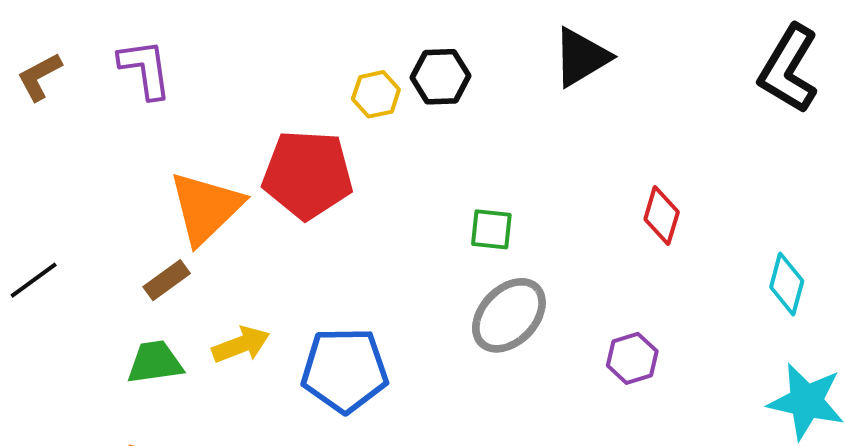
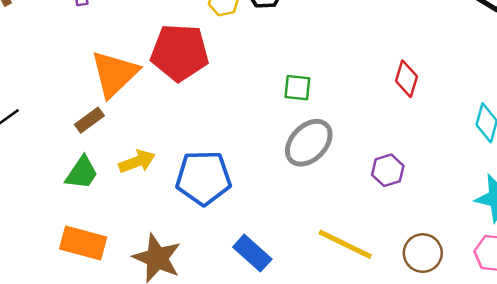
green trapezoid: (155, 362) -> (82, 173), turned 132

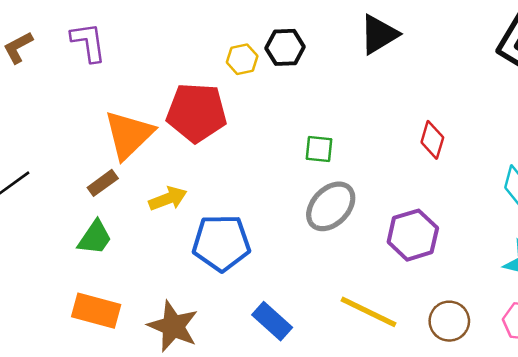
yellow arrow: (137, 162) -> (168, 199), moved
purple hexagon: (388, 170) -> (413, 235), size x1.5

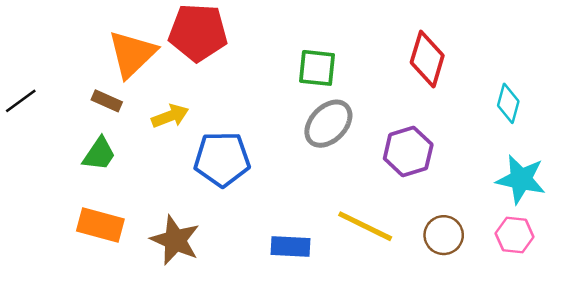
red diamond: (432, 140) -> (427, 59), size x1.5
green square: (319, 149) -> (317, 68), size x1.4
brown rectangle: (103, 183) -> (107, 101), turned 60
blue rectangle: (272, 321) -> (290, 246), moved, turned -39

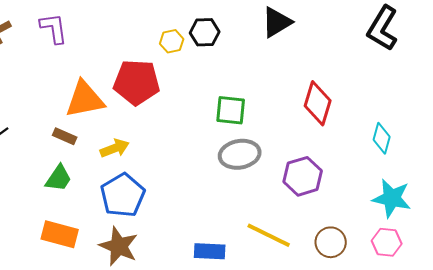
orange triangle: (132, 54) -> (85, 99), turned 33
gray ellipse: (328, 124) -> (240, 154), turned 36
blue pentagon: (222, 159) -> (123, 195), moved, turned -30

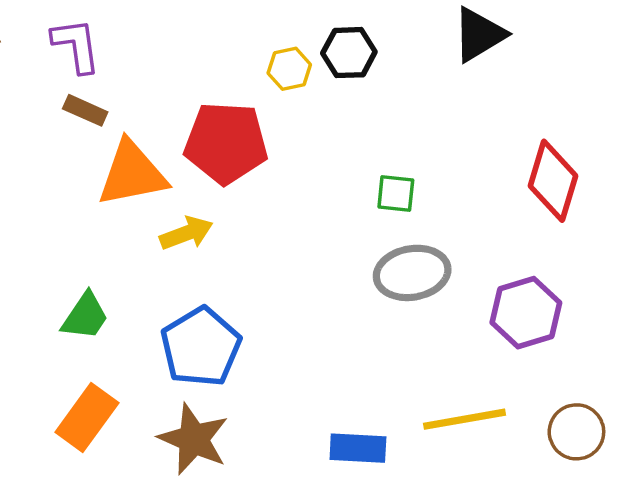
green square: (231, 110) -> (396, 193), size x0.7
brown rectangle: (65, 136) -> (85, 110), moved
yellow arrow: (115, 148) -> (186, 233), moved
orange rectangle: (60, 234) -> (87, 417), turned -69
yellow line: (269, 235) -> (464, 419), turned -36

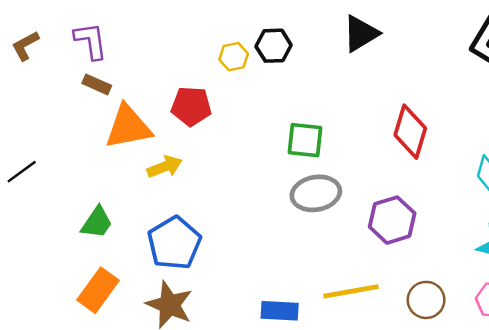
red pentagon: (226, 143) -> (191, 106), size x0.7
green square: (396, 193) -> (305, 140), size x1.4

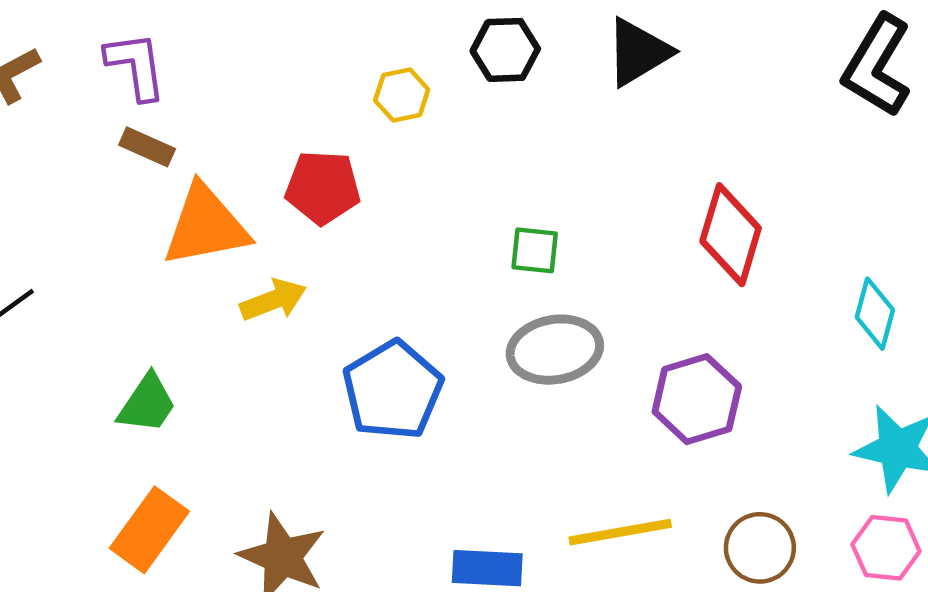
black hexagon: (274, 46) -> (505, 50), moved
green square: (305, 140) -> (535, 250), size x0.7
blue pentagon: (174, 243) -> (393, 390), moved

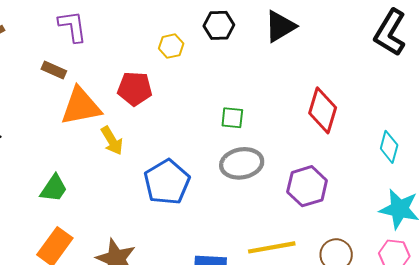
purple L-shape: (136, 66) -> (72, 26), moved
yellow arrow: (273, 300) -> (112, 141), turned 80

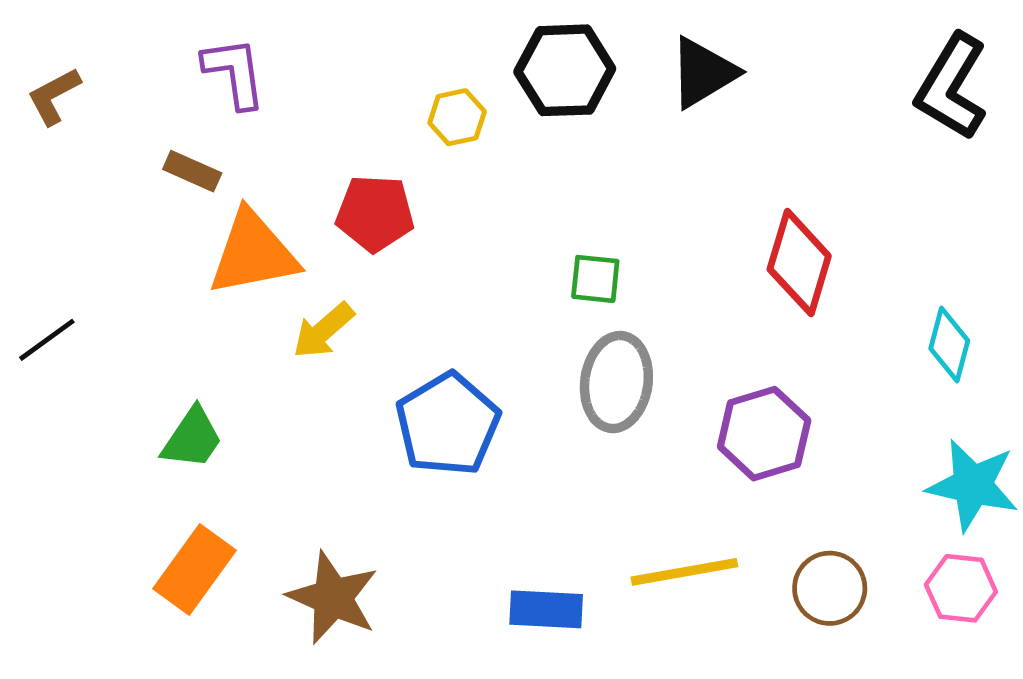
black hexagon: (219, 25) -> (565, 70), size x1.4
yellow arrow: (112, 141) -> (323, 330), turned 80
gray ellipse: (242, 163) -> (616, 382), turned -72

